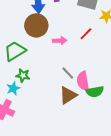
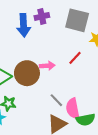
brown circle: (36, 25) -> (27, 73), moved

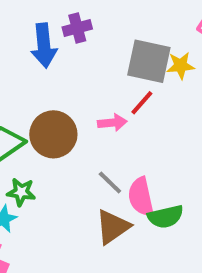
gray square: (77, 20) -> (149, 61), moved
pink arrow: (47, 66) -> (112, 123), moved

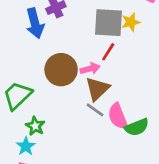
brown circle: (53, 134) -> (61, 70), moved
green star: (21, 192) -> (35, 126), turned 30
brown triangle: (113, 227) -> (97, 89), moved

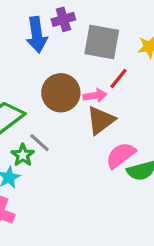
gray square: (109, 23) -> (102, 42), moved
gray line: (95, 110) -> (40, 143), moved
pink semicircle: (118, 116) -> (121, 155), turned 68

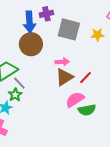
red line: (118, 78) -> (85, 78), moved
brown circle: (61, 93) -> (31, 44), moved
gray line: (40, 143) -> (19, 83), moved

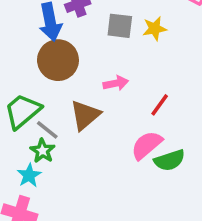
gray square: (69, 29) -> (120, 26), size x0.7
yellow star: (97, 35) -> (155, 29), moved
brown triangle: (64, 77) -> (85, 115), moved

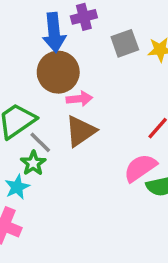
gray square: (120, 26) -> (125, 43), turned -32
pink arrow: (116, 83) -> (79, 99), moved

